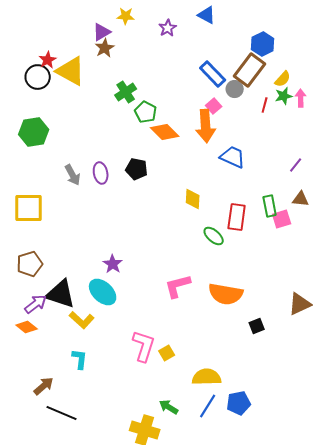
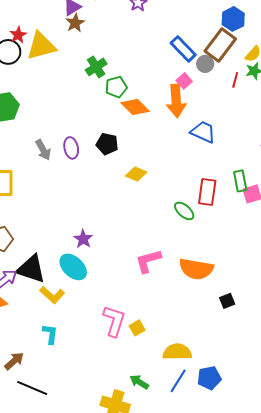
yellow triangle: (71, 71) -> (41, 46), turned -44
green pentagon: (146, 112) -> (116, 87), turned 30
yellow diamond: (193, 199) -> (136, 174), moved, turned -70

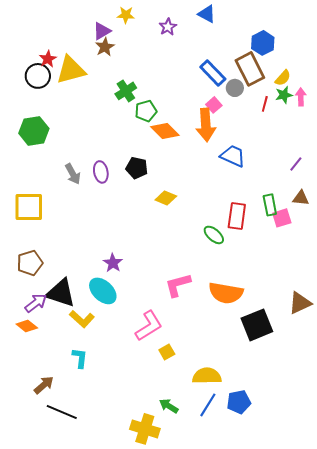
brown rectangle: (220, 45) -> (250, 69), turned -64
black square: (227, 301) -> (257, 325), size x2.0
pink L-shape: (114, 321) -> (149, 326), moved, turned 40

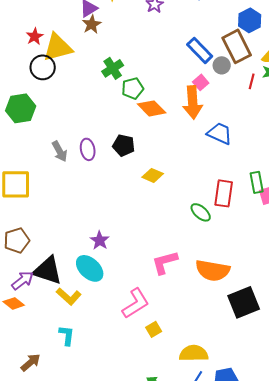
black circle: (38, 76) -> (43, 67), moved

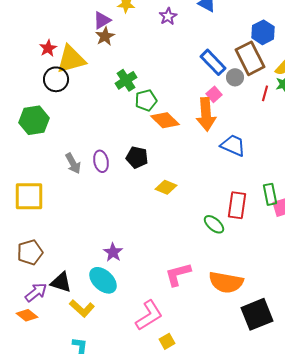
black triangle: (48, 270) -> (61, 282), size x0.7

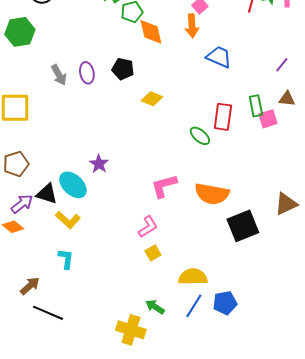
orange arrow: (206, 114) -> (192, 26), size x0.7
orange diamond: (165, 120) -> (151, 32), turned 32
cyan ellipse: (103, 280) -> (73, 185), moved
pink L-shape: (149, 315) -> (148, 227), moved, size x0.7

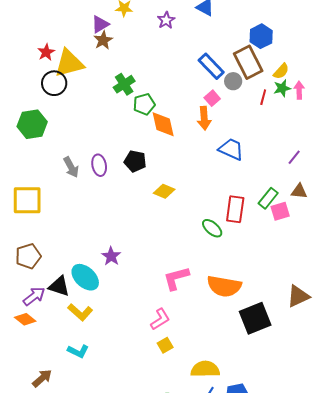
green rectangle: (256, 106) -> (268, 198), turned 50
cyan L-shape: (66, 259) -> (78, 351), turned 110

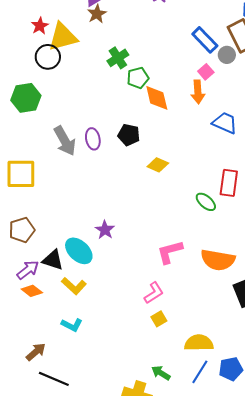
gray arrow: (71, 167) -> (65, 141), size x1.4
orange diamond: (25, 319) -> (32, 291), moved

